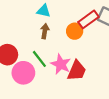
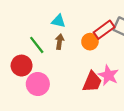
green line: (39, 59) -> (37, 45), moved
pink star: (61, 64) -> (108, 75), moved

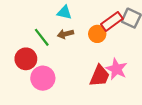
brown arrow: (60, 42) -> (66, 34), turned -112

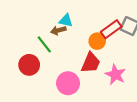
brown arrow: (66, 34) -> (58, 30), moved
red trapezoid: (99, 76) -> (91, 63), moved
pink circle: (43, 78) -> (68, 83), moved

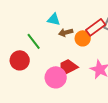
brown arrow: (58, 30) -> (66, 32), moved
red trapezoid: (91, 63) -> (68, 67), moved, turned -140

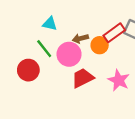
cyan triangle: (54, 19) -> (50, 24), moved
pink circle: (56, 77) -> (69, 54), moved

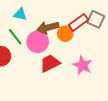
brown arrow: (80, 38) -> (48, 28), size x1.5

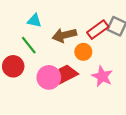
orange circle: (65, 34) -> (83, 52), moved
pink circle: (38, 42) -> (49, 77), moved

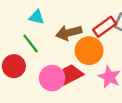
orange circle: (83, 52) -> (89, 51), size x1.5

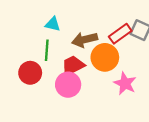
green line: (31, 43) -> (47, 50), turned 42
red trapezoid: (71, 75) -> (73, 66), moved

